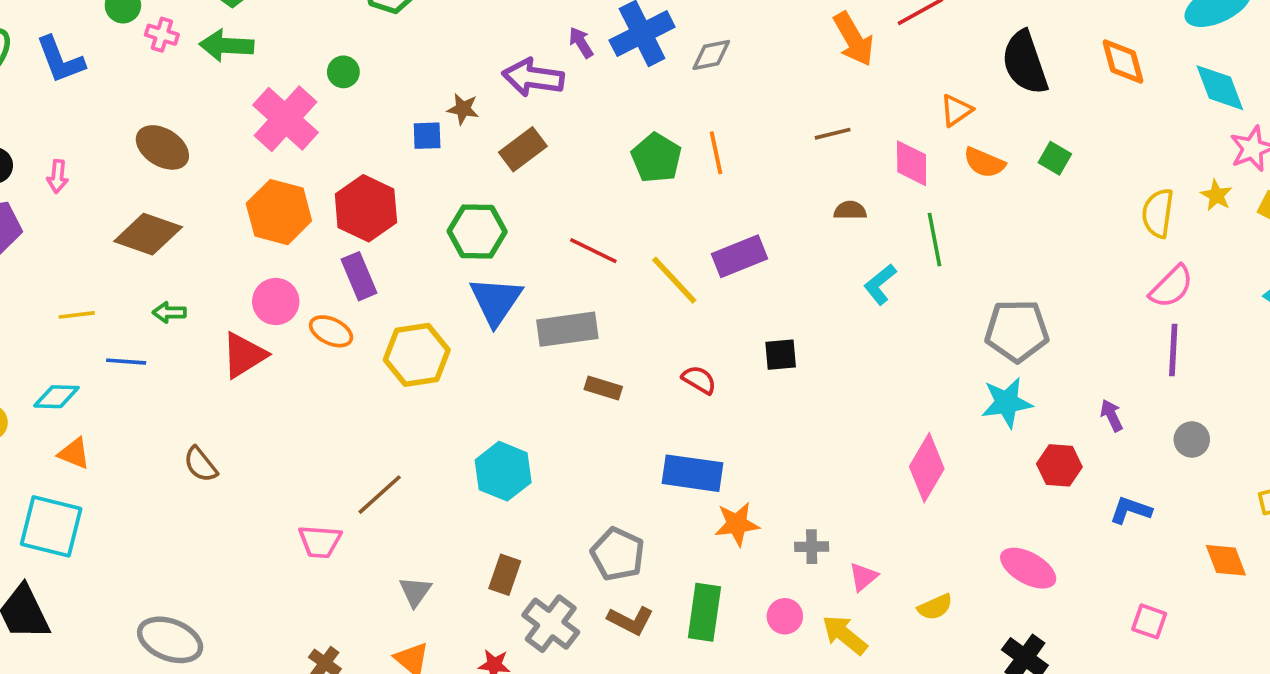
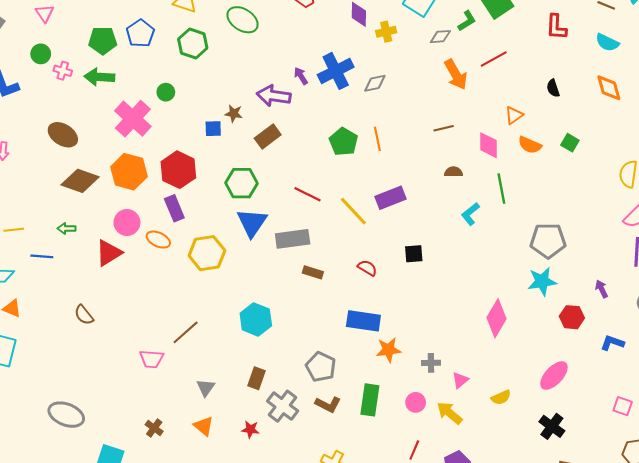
black semicircle: (1025, 63) -> (553, 88), size x0.5
brown diamond: (148, 234) -> (80, 181), moved
pink ellipse: (1028, 568) -> (554, 376), turned -76

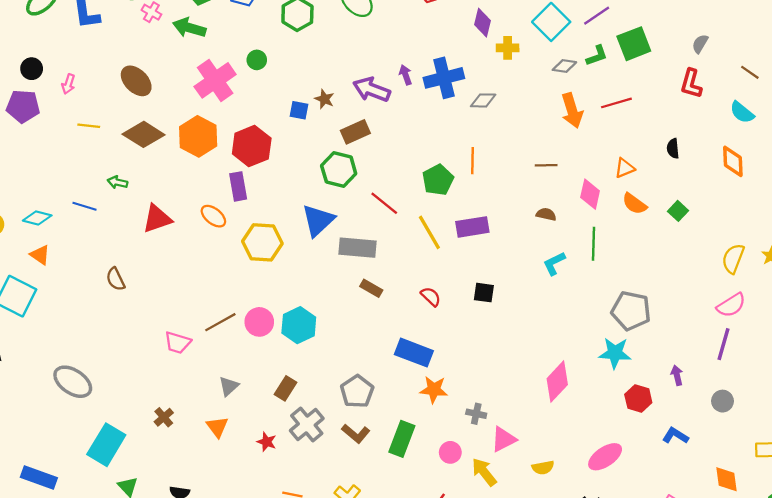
green pentagon: (344, 142) -> (438, 180), moved
green hexagon: (241, 183) -> (339, 170), moved
pink circle: (127, 223) -> (259, 322), moved
yellow line: (14, 230) -> (89, 126), moved
pink triangle: (460, 380) -> (504, 439), size x1.4

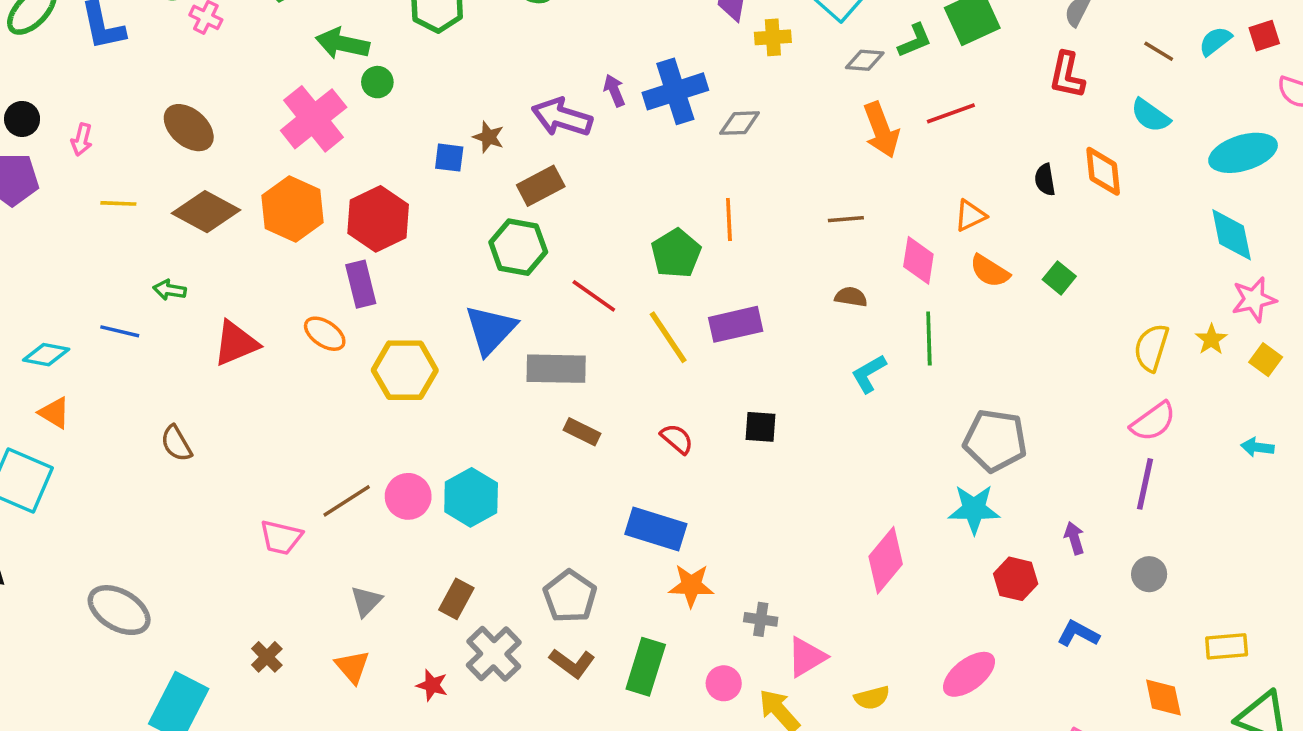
green arrow: (189, 28) -> (342, 44), moved
orange diamond: (733, 161) -> (1103, 171), moved

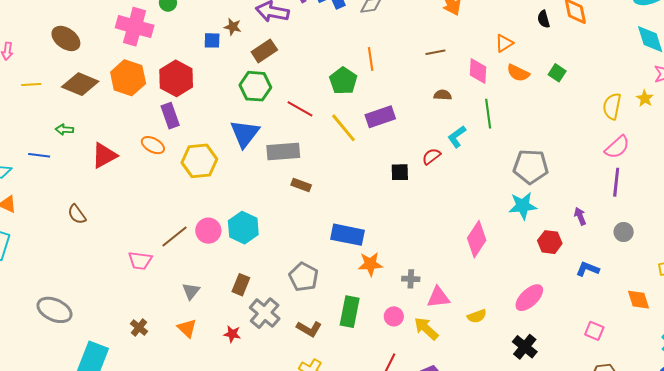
pink cross: (314, 119) -> (135, 27), turned -30
red semicircle: (677, 439) -> (431, 156), moved, turned -72
pink triangle: (807, 657) -> (438, 297), turned 30
brown L-shape: (572, 663) -> (309, 329), moved

